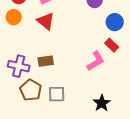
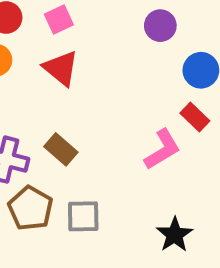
brown rectangle: (46, 61) -> (61, 149), turned 49

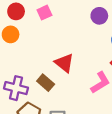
red triangle: (61, 68) -> (64, 63), moved

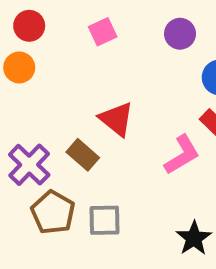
pink square: (44, 13) -> (103, 32), moved
purple cross: (16, 88) -> (29, 165), turned 30

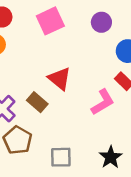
pink square: (103, 32) -> (50, 21), size x1.5
gray square: (105, 220) -> (61, 157), moved

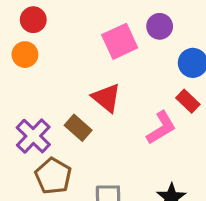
pink square: (50, 21) -> (120, 41), moved

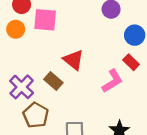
pink square: (120, 41) -> (45, 20), moved, turned 30

